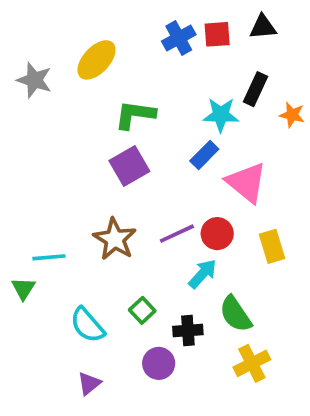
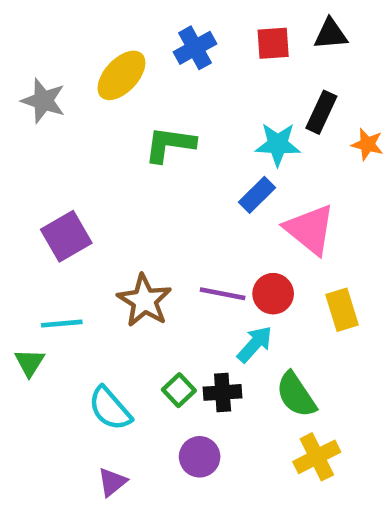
blue cross: (179, 38) -> (195, 48), moved
purple square: (129, 166) -> (66, 236), moved
purple line: (177, 234) -> (223, 294), turned 36
black cross: (188, 330) -> (223, 392), moved

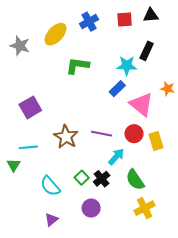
orange star: (367, 144) -> (168, 89), moved
red circle: (273, 294) -> (134, 134), moved
black cross: (223, 392) -> (102, 179), turned -35

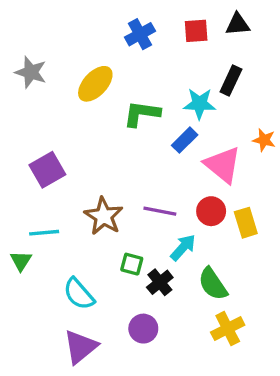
yellow ellipse: (55, 34) -> (95, 84), moved
green L-shape: (77, 66) -> (142, 114), moved
green square: (82, 178) -> (132, 264), moved, turned -32
purple triangle: (51, 220) -> (80, 347), size x1.6

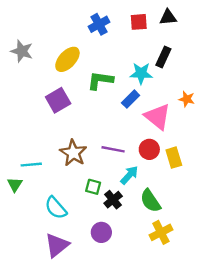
purple square: (47, 170) -> (58, 100), moved

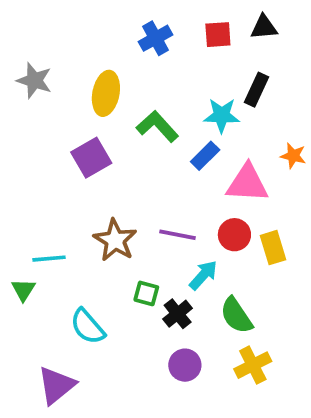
yellow ellipse: (67, 59) -> (106, 93), turned -32
green L-shape: (100, 80) -> (157, 126), turned 40
pink triangle: (157, 117) -> (247, 183), turned -36
purple circle: (101, 232) -> (185, 365), moved
purple triangle: (57, 245) -> (56, 385), moved

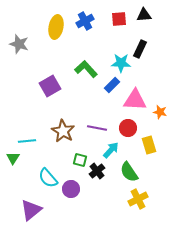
yellow ellipse: (106, 93) -> (56, 27), moved
orange star: (293, 156) -> (160, 112), moved
yellow rectangle: (273, 248) -> (149, 145), moved
purple circle: (185, 365) -> (71, 189), moved

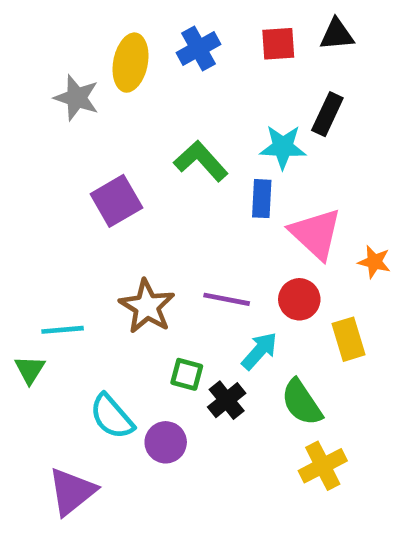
gray star: (19, 44) -> (77, 98), moved
blue rectangle: (112, 85) -> (262, 199), turned -42
pink triangle: (135, 100) -> (316, 234), turned 40

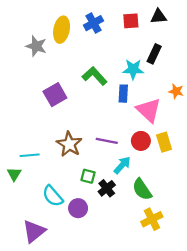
orange star: (374, 262) -> (176, 91), moved
yellow rectangle: (349, 339) -> (164, 142), moved

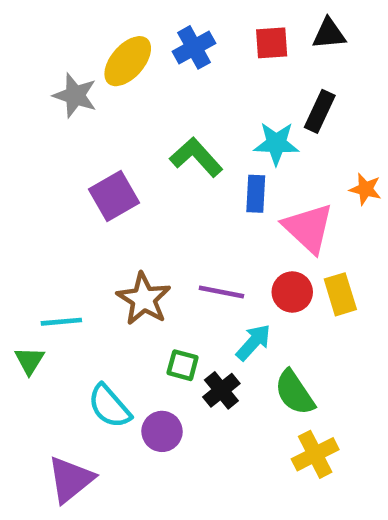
yellow ellipse: (62, 30) -> (128, 61), turned 30

